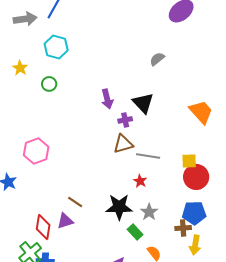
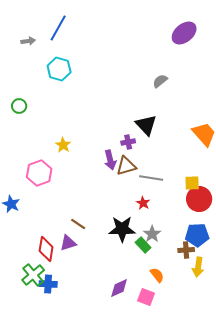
gray arrow: (25, 19) -> (28, 41), size x0.6
yellow star: (20, 68) -> (63, 145), moved
green circle: (49, 84) -> (19, 106), moved
purple arrow: (107, 99) -> (110, 160), moved
green rectangle: (135, 232) -> (143, 245), moved

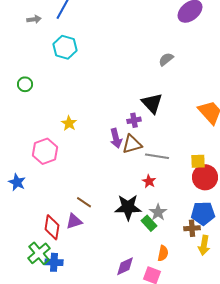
orange semicircle: (157, 275) -> (163, 253), turned 49

